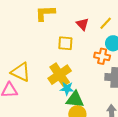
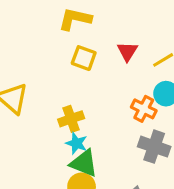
yellow square: (65, 43) -> (84, 58), moved
yellow cross: (60, 75) -> (71, 119), size x0.7

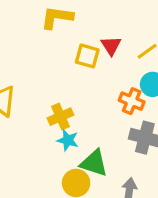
yellow square: (84, 58) -> (87, 56), moved
green triangle: (84, 163) -> (94, 163), moved

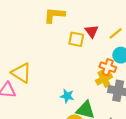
yellow cross: (61, 117) -> (104, 79), moved

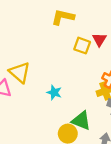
cyan star: (67, 96) -> (54, 92), moved

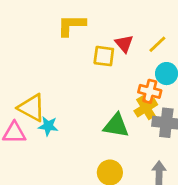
cyan star: (54, 92) -> (48, 126), moved
green triangle: (81, 121) -> (116, 126), moved

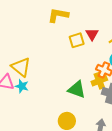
yellow square: (104, 56) -> (77, 40), turned -35
cyan star: (48, 126) -> (22, 86), moved

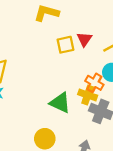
yellow cross: (99, 81) -> (88, 95), turned 35

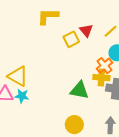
orange cross: (94, 83) -> (104, 66), turned 35

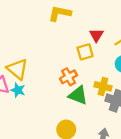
yellow square: (71, 39) -> (85, 52), moved
orange cross: (104, 66) -> (69, 77), moved

